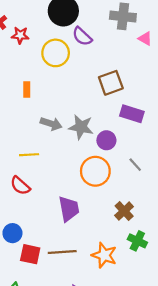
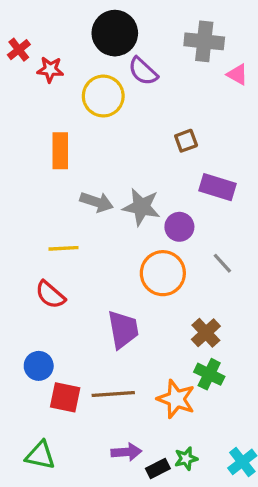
brown square: (111, 83) -> (186, 141), size x0.6
orange rectangle: (27, 89) -> (60, 151), size x1.5
green cross: (137, 241) -> (209, 374), moved

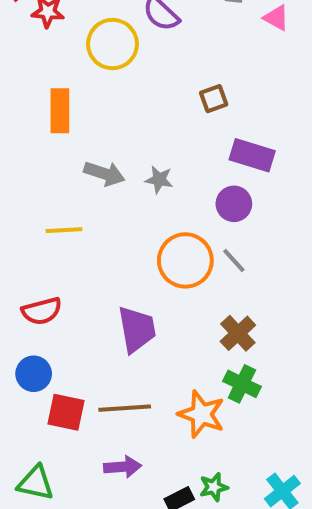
gray star: (141, 207) -> (159, 180), size x0.6
purple circle: (179, 227) -> (234, 204), moved
gray line: (222, 263) -> (234, 260), moved
red semicircle: (50, 295) -> (42, 311), moved, turned -56
purple arrow: (126, 452) -> (123, 467), moved

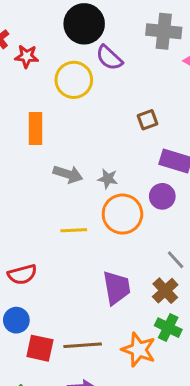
yellow line: (64, 230) -> (74, 230), moved
orange circle: (185, 260) -> (122, 214), moved
gray line: (234, 260) -> (176, 260), moved
purple trapezoid: (137, 329) -> (117, 288), moved

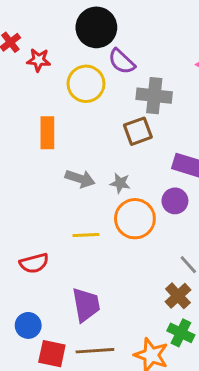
gray cross: (164, 31) -> (154, 96), moved
brown square: (148, 120) -> (138, 131), moved, size x1.4
red semicircle: (22, 274) -> (34, 263), moved
purple trapezoid: (117, 288) -> (86, 305), moved

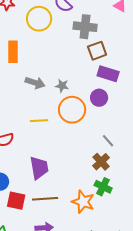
brown square: (138, 131) -> (97, 51), moved

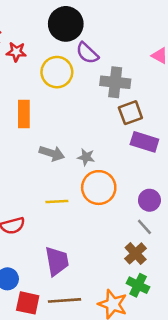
purple circle: (99, 98) -> (149, 200), moved

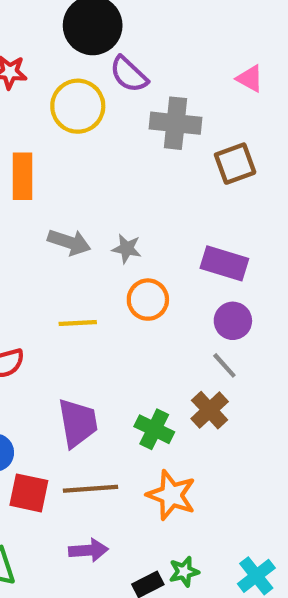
brown square: (130, 113) -> (235, 164), moved
purple rectangle: (144, 142) -> (224, 263), moved
orange circle: (99, 188) -> (148, 300), size x0.7
green cross: (138, 285) -> (154, 429), moved

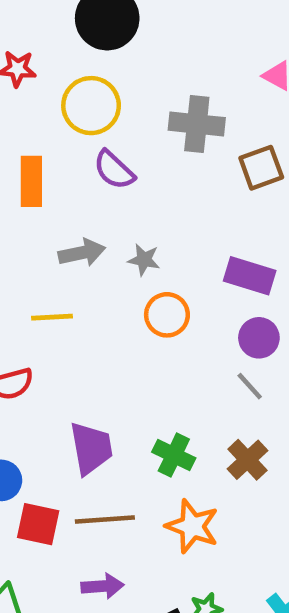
purple semicircle: (129, 74) -> (114, 170), moved
gray arrow: (69, 242) -> (82, 253), turned -30
yellow line: (78, 323) -> (52, 317), moved
brown cross: (210, 410) -> (247, 460), moved

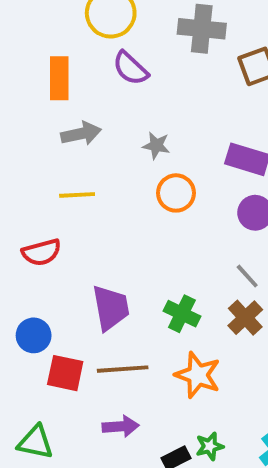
gray arrow: (82, 253) -> (81, 134), moved
gray line: (250, 386) -> (247, 276), moved

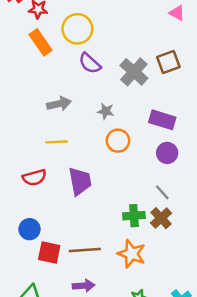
gray cross: (202, 29) -> (134, 72), moved, turned 36
orange rectangle: (59, 78) -> (41, 42), moved, turned -35
purple trapezoid: (111, 308) -> (80, 181), moved
green cross: (182, 314) -> (134, 216), moved, turned -30

